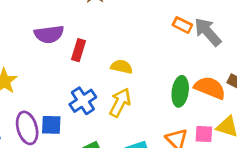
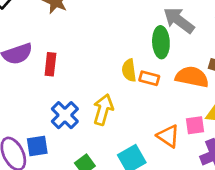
orange rectangle: (182, 25) -> (149, 78), moved
yellow semicircle: (122, 67) -> (129, 70), moved, turned -100
green ellipse: (180, 91) -> (161, 42), moved

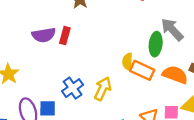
red rectangle: (50, 64) -> (65, 36), moved
orange rectangle: (149, 78) -> (142, 70), size x1.5

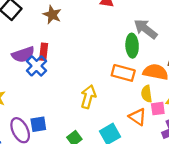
yellow semicircle: (128, 62) -> (147, 94), moved
blue cross: (73, 88) -> (36, 66), moved

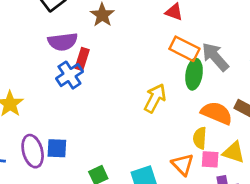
purple semicircle: (23, 54) -> (63, 42), moved
orange rectangle: (123, 73) -> (184, 49), moved
yellow arrow: (88, 97) -> (155, 98), moved

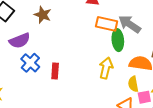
red rectangle: (82, 59) -> (55, 71), moved
yellow arrow: (155, 98) -> (106, 68), moved

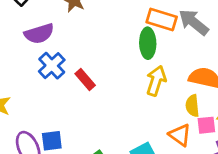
green ellipse: (118, 40) -> (148, 43), moved
red rectangle: (55, 71) -> (85, 79), turned -49

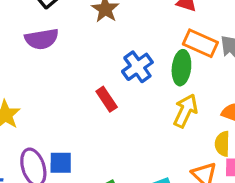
purple semicircle: (39, 34) -> (42, 39), moved
blue cross: (52, 66) -> (137, 67), moved

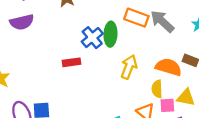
green ellipse: (181, 68) -> (110, 34), moved
red rectangle: (107, 99) -> (71, 62), turned -60

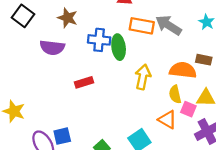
purple semicircle: (22, 22) -> (52, 48), moved, turned 30
blue cross: (92, 38) -> (99, 40), moved, turned -35
pink square: (167, 105) -> (188, 109), turned 35

